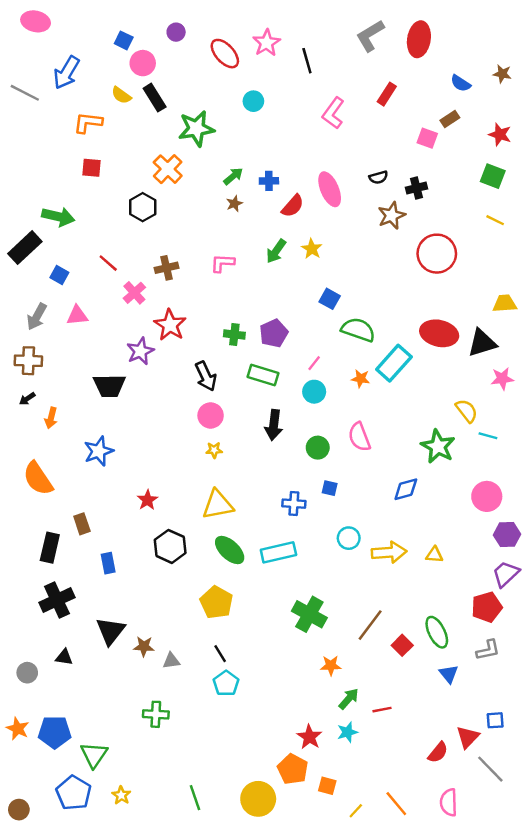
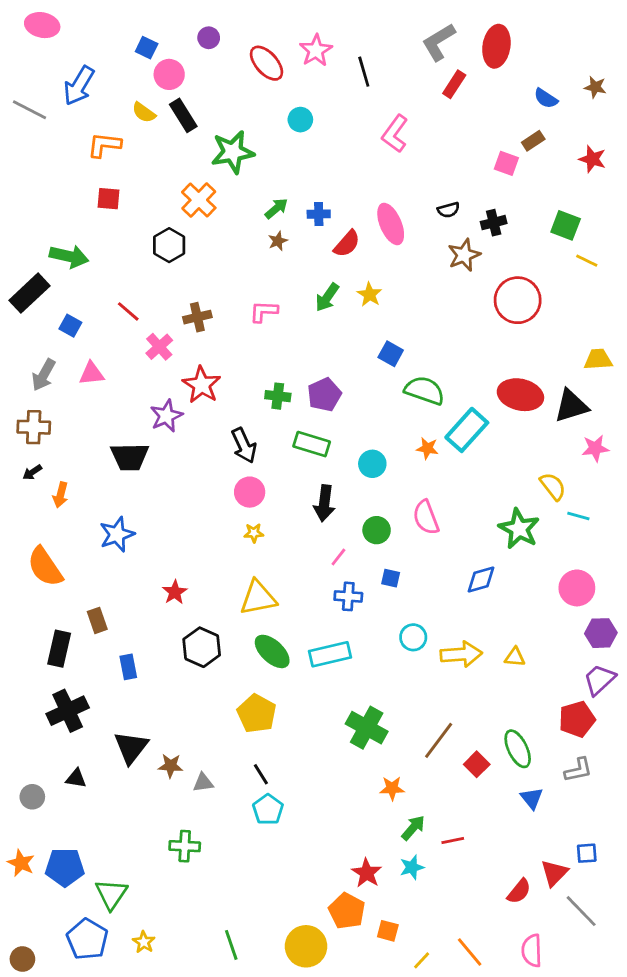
red rectangle: (387, 94) -> (454, 84), moved
green square: (493, 176) -> (566, 225), moved
pink line: (314, 363) -> (338, 557), moved

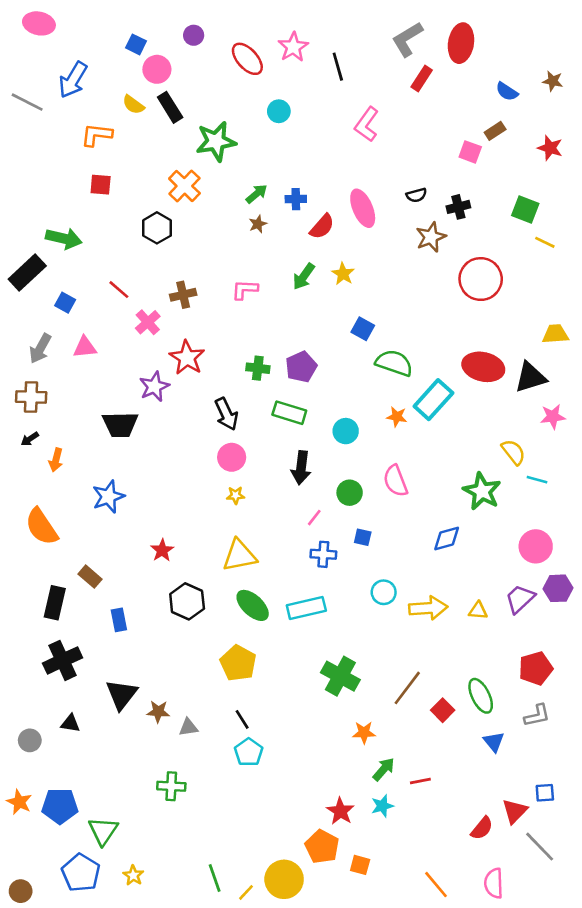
brown rectangle: (97, 620) -> (90, 577), turned -30
purple trapezoid: (599, 680) -> (520, 599), moved
yellow line: (422, 960) -> (246, 892), moved

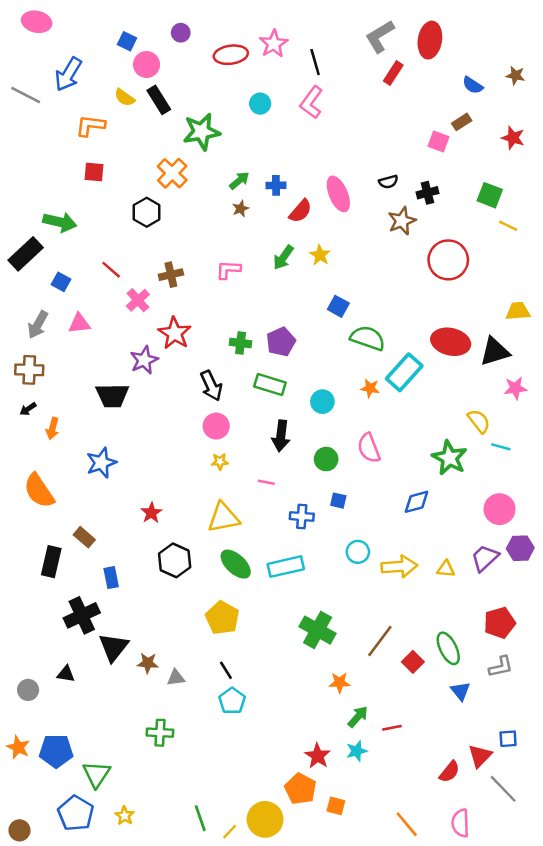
red ellipse: (247, 59) -> (231, 55), turned -56
pink L-shape: (367, 124) -> (311, 102), moved
pink line: (314, 518) -> (266, 482), moved, turned 63
black cross: (63, 660) -> (82, 615), moved

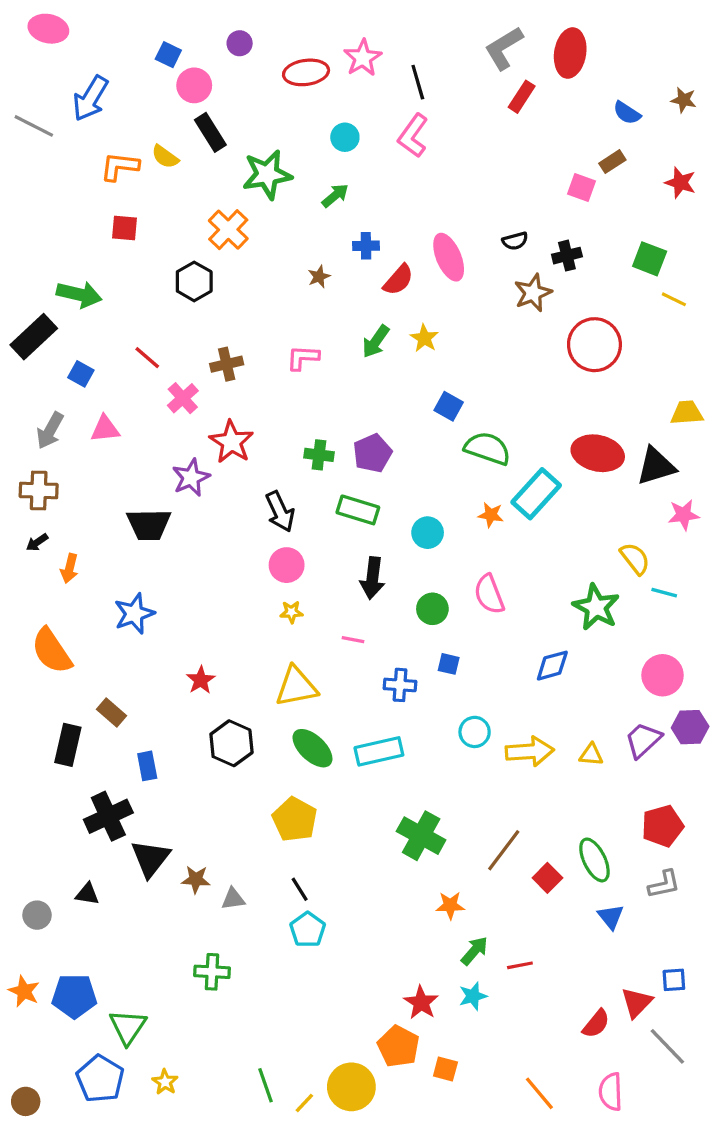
yellow semicircle: (125, 97) -> (165, 157), moved
green arrow: (239, 181) -> (335, 196), moved

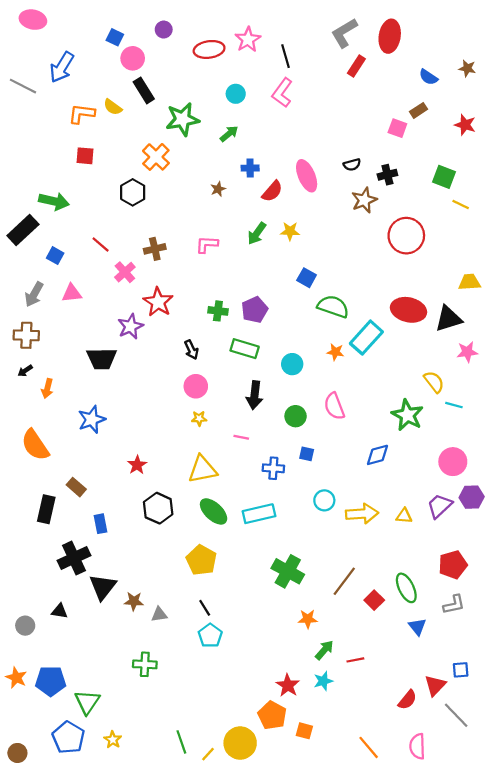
yellow star: (424, 338) -> (290, 231), turned -30
black arrow: (280, 512) -> (191, 350), size x0.7

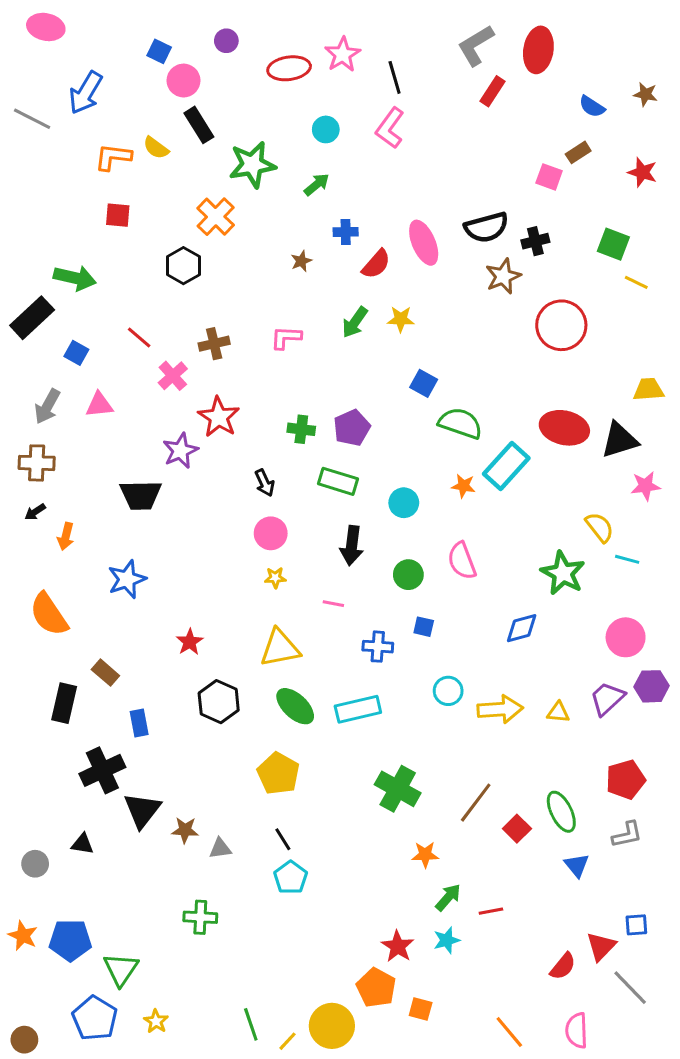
black semicircle: (352, 165) -> (486, 227), size x1.8

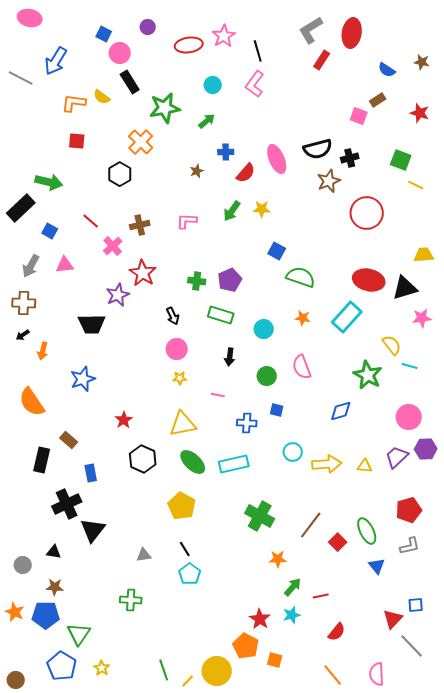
cyan rectangle: (506, 466) -> (347, 317), moved
black arrow: (352, 546) -> (230, 357), size x0.7
brown star: (185, 830) -> (55, 587), moved
red semicircle: (563, 966) -> (337, 632), moved

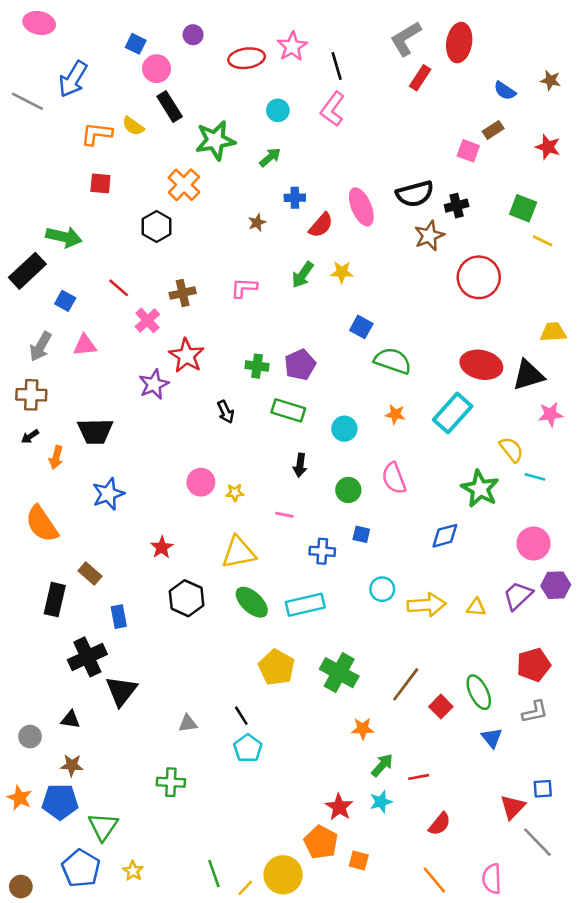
black trapezoid: (92, 324) -> (95, 431), moved
pink circle: (177, 349) -> (201, 482), moved
yellow pentagon: (182, 506) -> (277, 667), moved

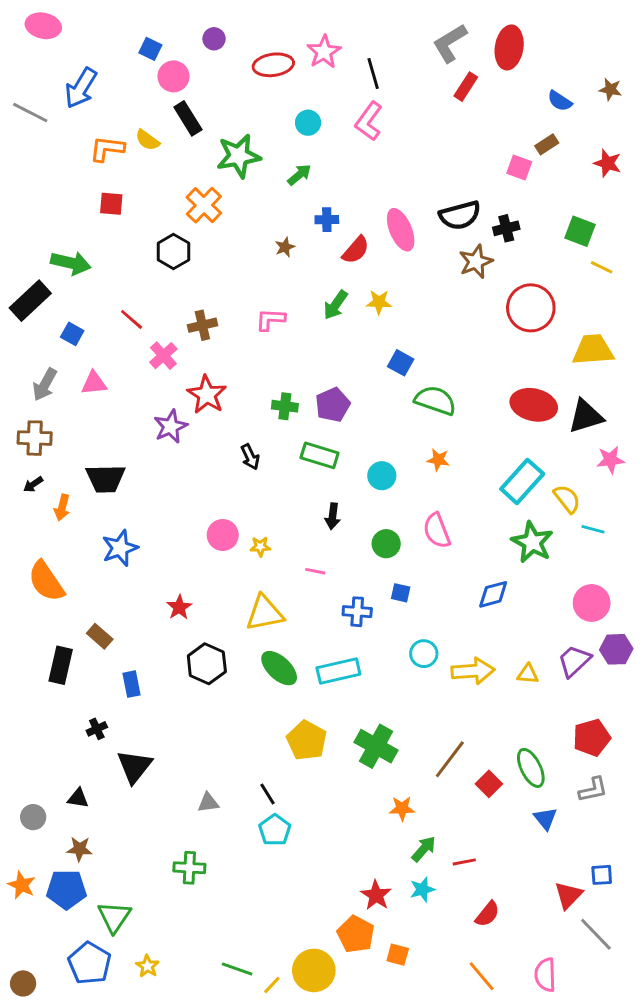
yellow trapezoid: (553, 332) -> (593, 350), moved, size x1.4
cyan rectangle: (453, 413) -> (522, 481), moved
black cross: (87, 657) -> (97, 729), size x0.5
green line: (214, 874) -> (237, 969), turned -52

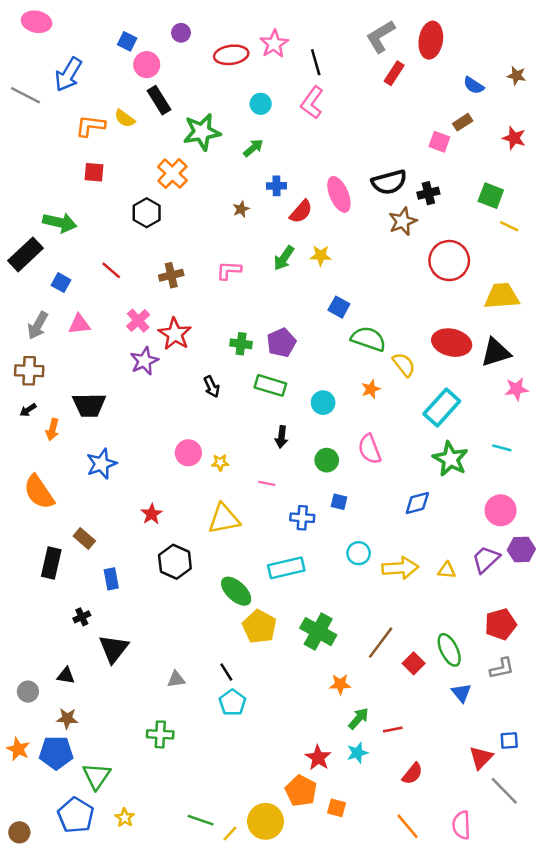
pink cross: (163, 356) -> (138, 321), moved
orange star: (438, 460) -> (371, 389), turned -30
yellow semicircle: (567, 499) -> (404, 365), moved
green ellipse: (279, 668) -> (236, 591), moved

